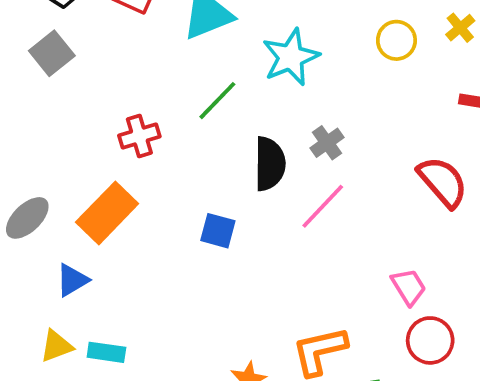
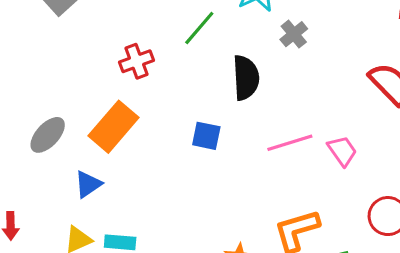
gray cross: (327, 143) -> (294, 34), moved
pink line: (323, 206) -> (290, 143), moved, turned 33
pink trapezoid: (409, 287) -> (342, 151), moved

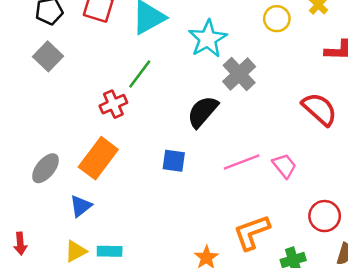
green line: (199, 28) -> (140, 74), moved
gray cross: (294, 34) -> (239, 74), size x1.5
black semicircle: (246, 78) -> (203, 112), turned -132

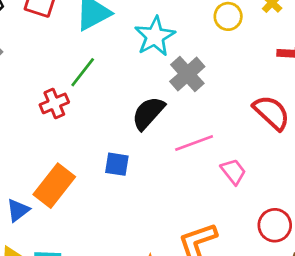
orange rectangle: (98, 158) -> (54, 186), moved
pink line: (242, 162) -> (194, 143), moved

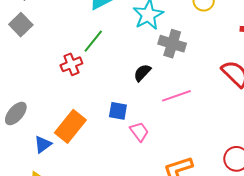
gray cross: (187, 74) -> (172, 44), turned -32
black semicircle: (148, 113) -> (142, 73), size x0.7
pink trapezoid: (233, 172) -> (139, 132), moved

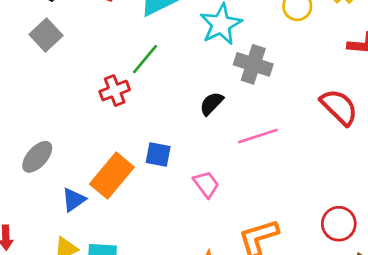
blue square: (118, 111) -> (158, 154), moved

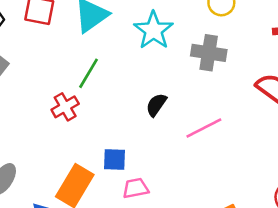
gray cross: (253, 64) -> (209, 53), moved
pink trapezoid: (206, 184) -> (136, 188), moved, turned -56

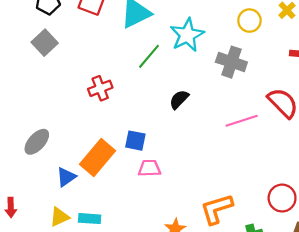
green line: (89, 73) -> (149, 56), moved
pink line: (204, 128) -> (242, 121), moved

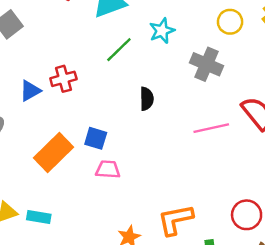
cyan star: (187, 35) -> (162, 31), size x0.7
black semicircle: (179, 99) -> (147, 99), turned 130
blue triangle: (66, 177) -> (30, 91), moved

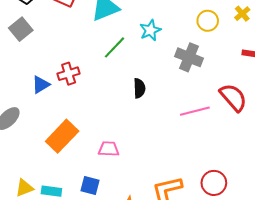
blue square: (96, 138) -> (90, 186), moved
red circle: (247, 215) -> (214, 183), moved

